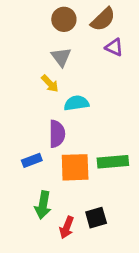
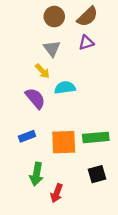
purple triangle: (114, 47) -> (86, 43), moved, turned -42
purple semicircle: (57, 134) -> (35, 98), moved, turned -40
black square: (96, 218) -> (97, 174), moved

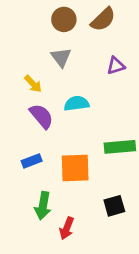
purple triangle: (86, 43) -> (116, 66), moved
yellow arrow: (42, 71) -> (33, 84), moved
green rectangle: (96, 137) -> (120, 147), moved

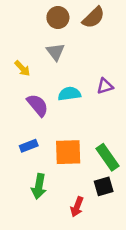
purple triangle: (116, 66) -> (105, 86), moved
yellow arrow: (33, 84) -> (22, 68), moved
green rectangle: (120, 147) -> (107, 157), moved, turned 60
red arrow: (67, 228) -> (77, 207), moved

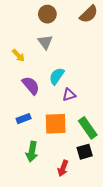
brown semicircle: (93, 18) -> (89, 14), moved
purple triangle: (105, 86) -> (69, 95), moved
cyan semicircle: (69, 94) -> (57, 76), turned -48

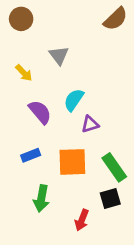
brown circle: (47, 14) -> (21, 19), moved

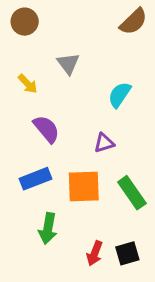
cyan semicircle: (74, 100) -> (120, 95), moved
blue rectangle: (31, 155) -> (35, 179), size x1.4
black square: (110, 198) -> (127, 253), moved

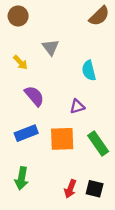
cyan semicircle: (120, 95) -> (89, 70), turned -48
green arrow: (48, 229) -> (22, 178), moved
black square: (127, 253) -> (95, 189), turned 30

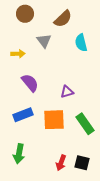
brown circle: (18, 16) -> (25, 14), moved
brown semicircle: (99, 16) -> (63, 19), moved
yellow arrow: (20, 62) -> (18, 54), turned -48
cyan semicircle: (89, 70) -> (81, 43), moved

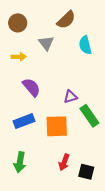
brown circle: (25, 14) -> (18, 23), moved
green rectangle: (85, 124) -> (89, 116), moved
red arrow: (61, 163) -> (64, 162), moved

